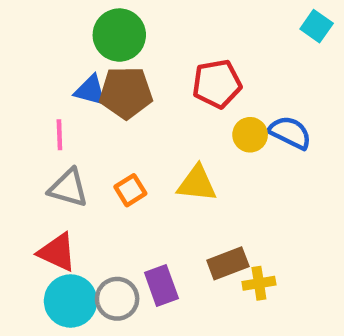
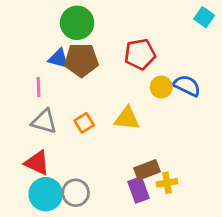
purple rectangle: (161, 285) -> (138, 190), moved

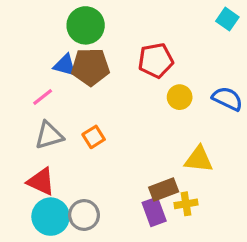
blue semicircle: (187, 86) -> (227, 99), moved
pink line: (39, 87) -> (43, 97), turned 54
yellow triangle: (127, 118) -> (199, 159), moved
gray triangle: (44, 121) -> (49, 135), turned -32

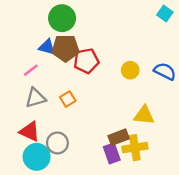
red pentagon: (156, 60) -> (86, 61), moved
yellow cross: (186, 204) -> (135, 148), size x1.5
gray circle: (84, 215) -> (57, 143), moved

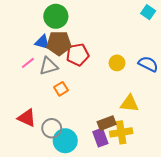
gray triangle: (35, 98) -> (49, 66), moved
cyan circle: (37, 157) -> (65, 141), moved

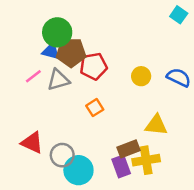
green circle: (56, 16) -> (57, 32), moved
orange square: (61, 89) -> (95, 108), moved

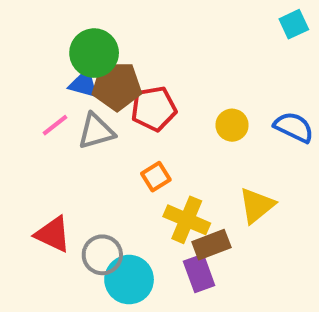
cyan square: (179, 15) -> (294, 24), turned 30
yellow triangle: (156, 125) -> (257, 205), turned -45
yellow cross: (146, 160) -> (187, 220), moved, turned 32

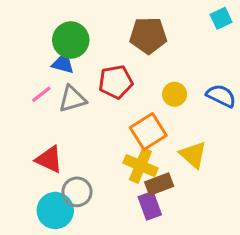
brown pentagon: (117, 86) -> (148, 35), moved
orange square: (156, 177) -> (148, 131), moved, size x1.6
yellow triangle: (257, 205) -> (193, 155), turned -40
red triangle: (53, 234) -> (49, 159), moved
cyan circle: (129, 280) -> (55, 210), moved

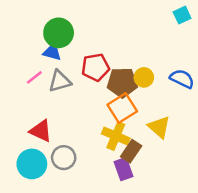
brown pentagon: (148, 35) -> (122, 82), moved
brown rectangle: (159, 184) -> (131, 151), turned -35
cyan circle: (55, 210) -> (32, 164), moved

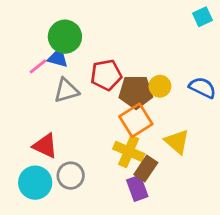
pink line: (34, 77) -> (38, 66), moved

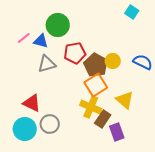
cyan square: (202, 17) -> (132, 12), moved, turned -32
green circle: (65, 37) -> (58, 25), moved
pink line: (38, 66) -> (24, 38), moved
brown pentagon: (136, 92) -> (96, 65), turned 30
purple rectangle: (137, 188) -> (117, 132), moved

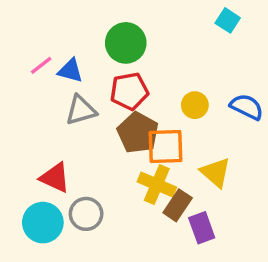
green circle: (58, 25) -> (126, 43), moved
brown pentagon: (96, 65) -> (138, 133), moved
orange square: (96, 85) -> (165, 147), turned 30

